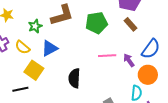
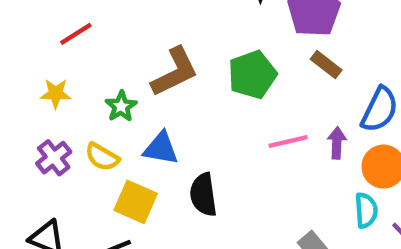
blue triangle: (50, 48) -> (161, 148), turned 48
purple arrow: (129, 60) -> (337, 143), turned 48
black semicircle: (74, 78) -> (203, 195), moved

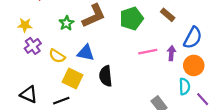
yellow star: (56, 93) -> (25, 25), moved
green star: (121, 106) -> (66, 23), moved
purple cross: (54, 158) -> (33, 46), moved

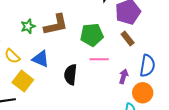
blue semicircle: (193, 38) -> (147, 66), turned -30
pink line: (148, 52) -> (99, 59), moved
black semicircle: (106, 76) -> (71, 75), moved

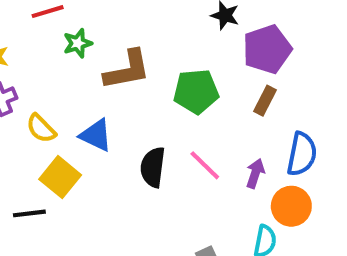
green star: (28, 26) -> (78, 43), moved
brown rectangle: (128, 39) -> (265, 101), turned 64
pink line: (99, 59) -> (205, 165), moved, turned 42

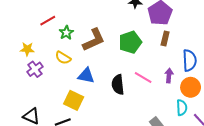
yellow semicircle: (41, 128) -> (63, 58), moved

